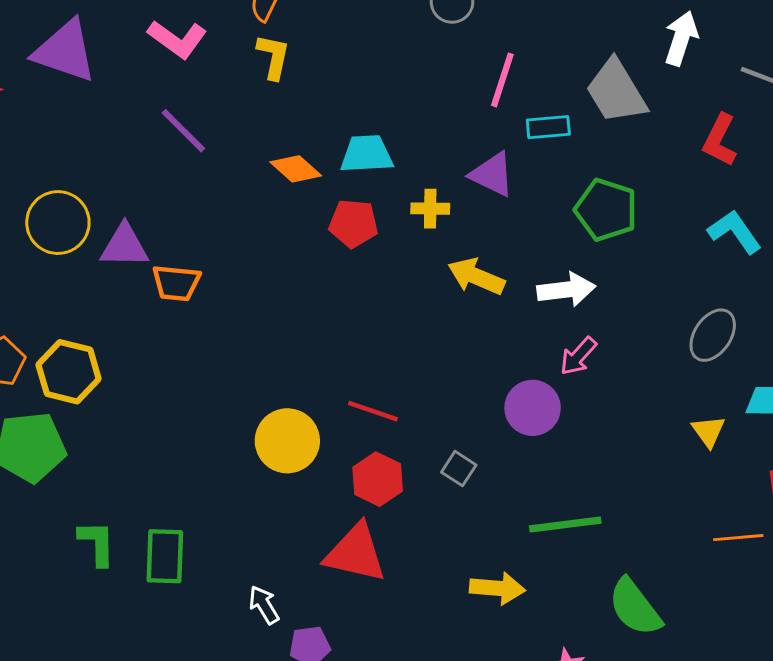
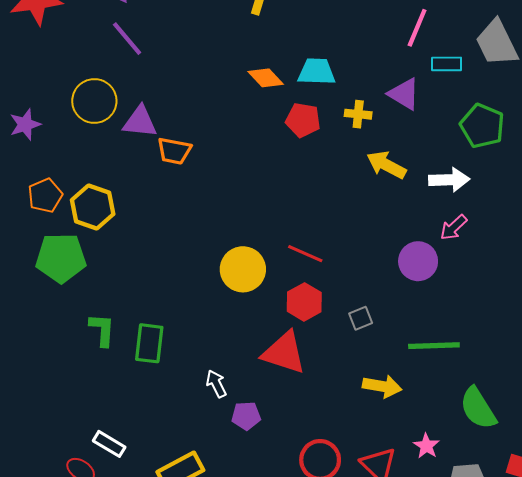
purple line: (183, 131) -> (127, 39), moved
gray square: (459, 469) -> (361, 318), moved, turned 30

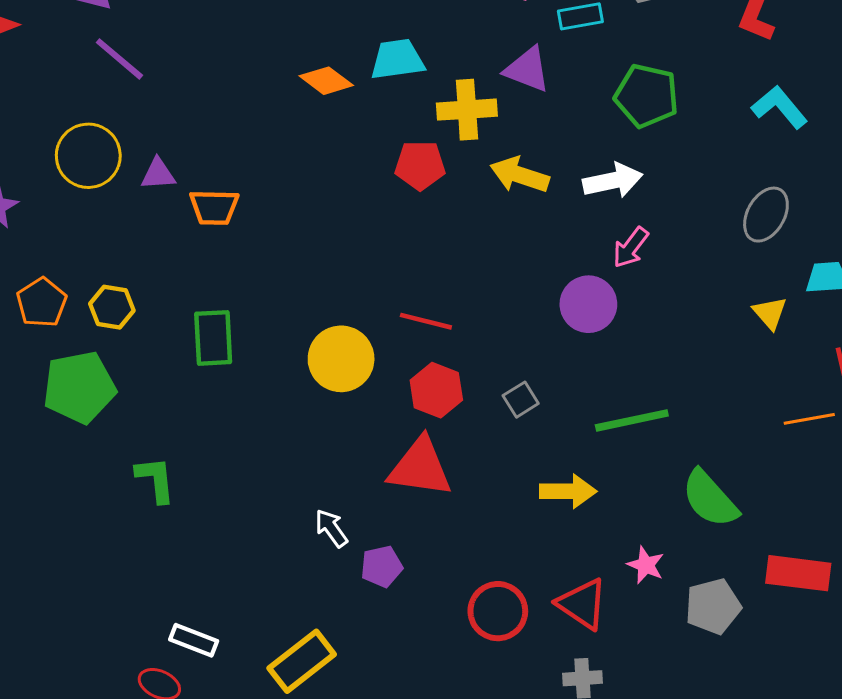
yellow cross: (358, 114) -> (467, 110), size x1.5
red pentagon: (303, 120) -> (420, 165), moved
purple triangle: (140, 122) -> (158, 174), size x0.7
yellow hexagon: (93, 207) -> (112, 307), size x0.7
green rectangle: (149, 343) -> (213, 338), moved

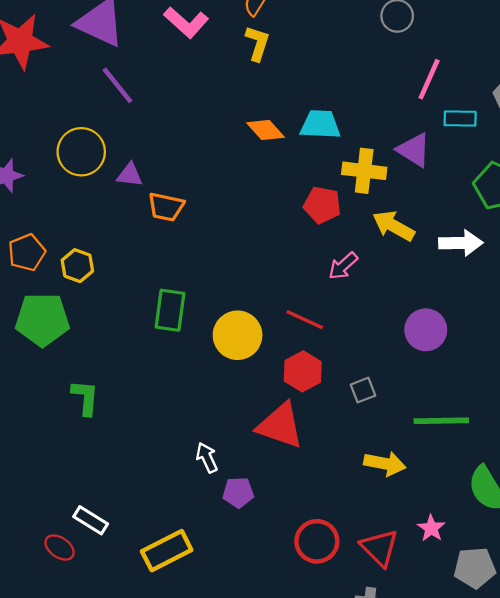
pink arrow: (631, 247) -> (343, 266), moved
green rectangle: (213, 338) -> (170, 310), moved

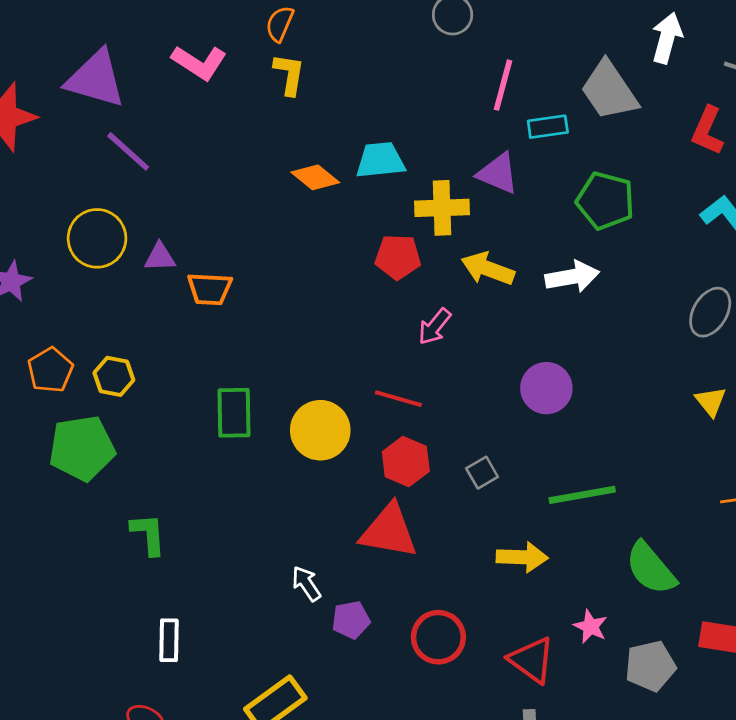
white rectangle: (91, 520) -> (169, 640), moved, turned 68
red circle: (317, 541) -> (438, 637), moved

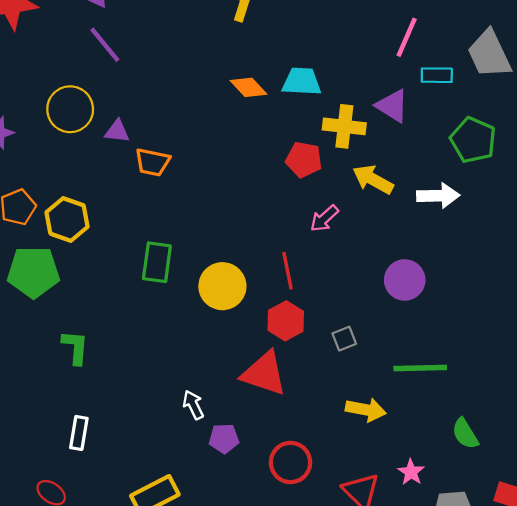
yellow hexagon: (114, 376) -> (67, 219), size x1.4
red line: (398, 399) -> (287, 271), turned 54
green semicircle: (651, 568) -> (465, 434), size x0.7

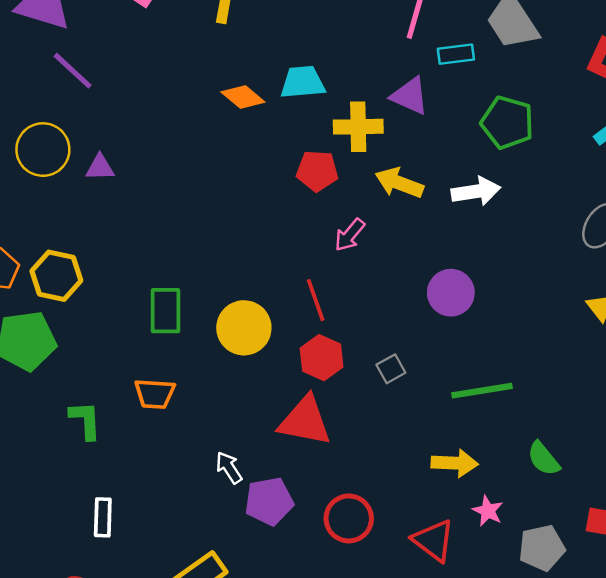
orange trapezoid: (152, 162) -> (155, 394), moved
yellow arrow: (366, 410) -> (455, 463), moved
purple pentagon: (224, 438) -> (269, 501), size x1.4

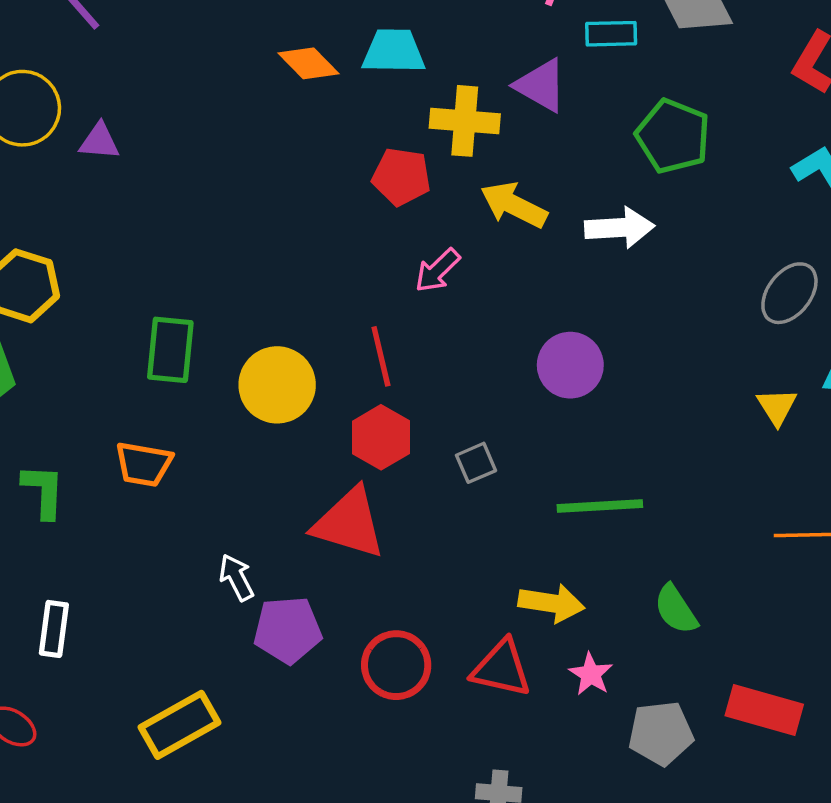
red triangle: (434, 540) -> (501, 668), moved, turned -30

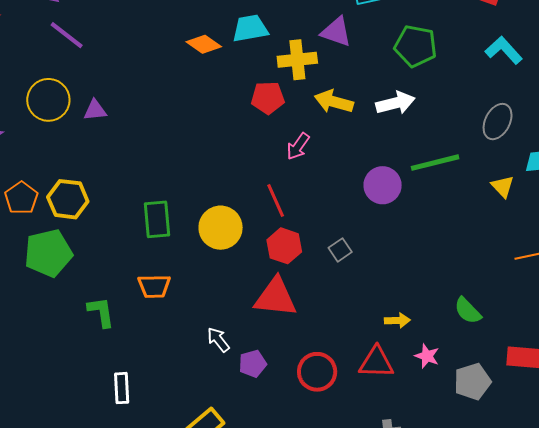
green line: (600, 506) -> (435, 163), moved
yellow arrow: (551, 603) -> (397, 320), size x0.7
purple pentagon: (288, 630) -> (253, 364), size x0.7

